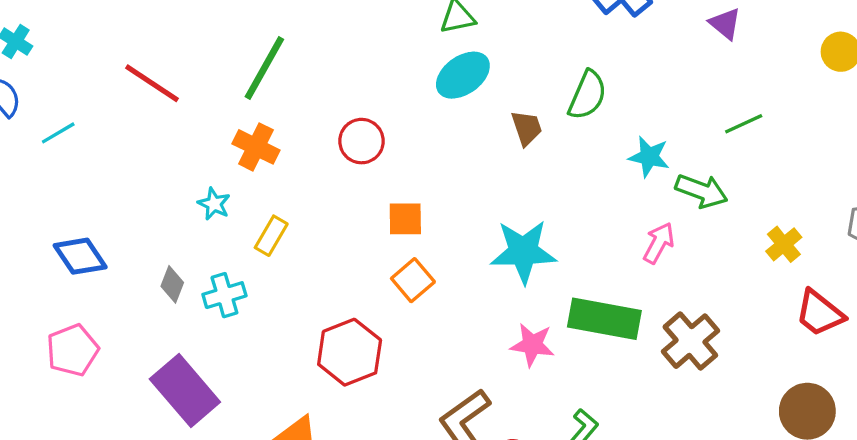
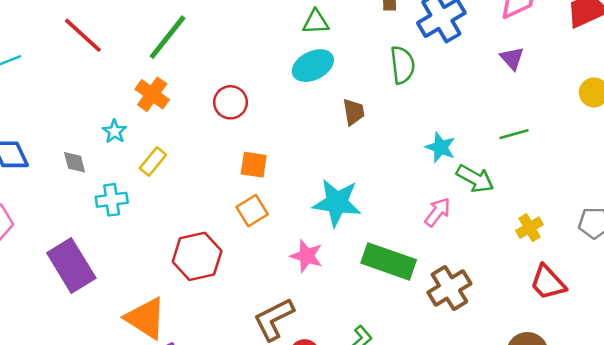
green semicircle: (587, 95) -> (402, 65), moved, turned -39
gray diamond: (172, 284) -> (75, 162), moved, turned -45
pink star: (532, 345) -> (307, 256), moved

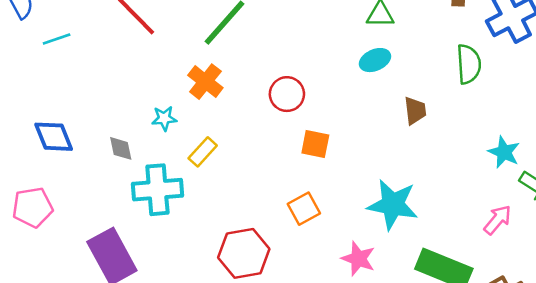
cyan ellipse: (313, 66) -> (375, 60), size x0.7
cyan star: (115, 131) -> (164, 118), turned 30
orange square: (254, 165) -> (315, 144), moved
cyan cross: (112, 200) -> (157, 190), size x1.5

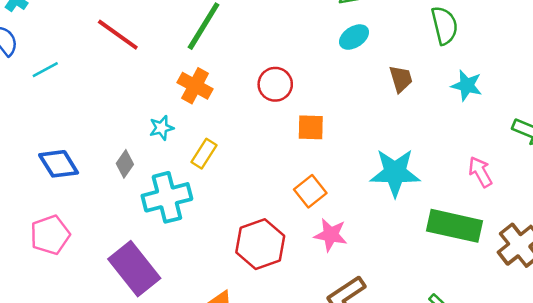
gray diamond: (121, 148) -> (125, 164), turned 56
cyan star: (504, 152) -> (467, 85), moved
pink arrow: (498, 220) -> (480, 172), moved, turned -60
pink star: (358, 259) -> (331, 235), moved

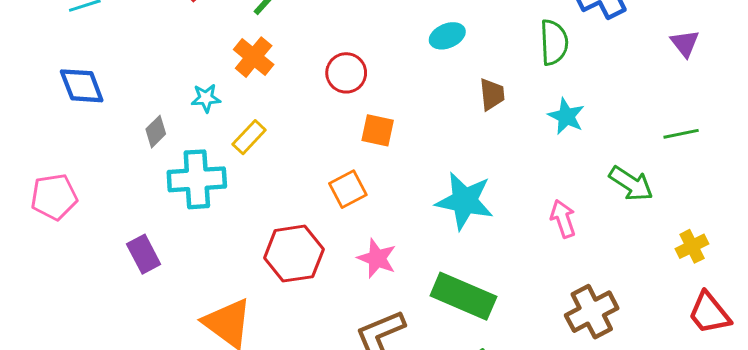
blue diamond: (59, 164) -> (82, 86), moved
orange square: (310, 191) -> (348, 189), moved
green rectangle: (455, 226) -> (463, 296), moved
purple rectangle: (134, 269) -> (144, 254), size x0.6

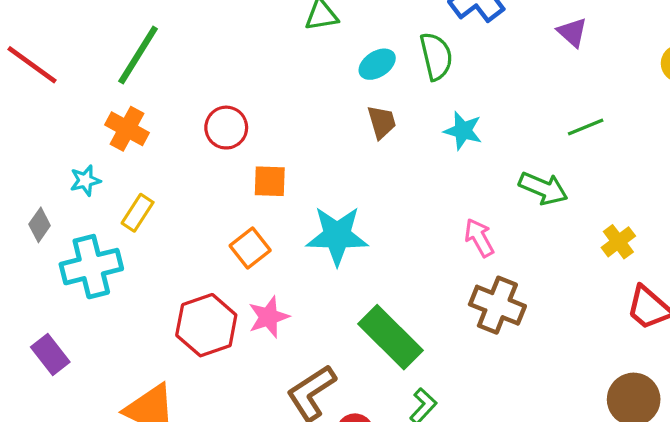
cyan ellipse: (447, 36) -> (377, 64), moved
cyan star: (465, 201) -> (337, 236), moved
pink star: (377, 258) -> (269, 317), moved, turned -30
green rectangle: (463, 296) -> (390, 337), turned 32
brown cross: (592, 312) -> (497, 305), moved, turned -30

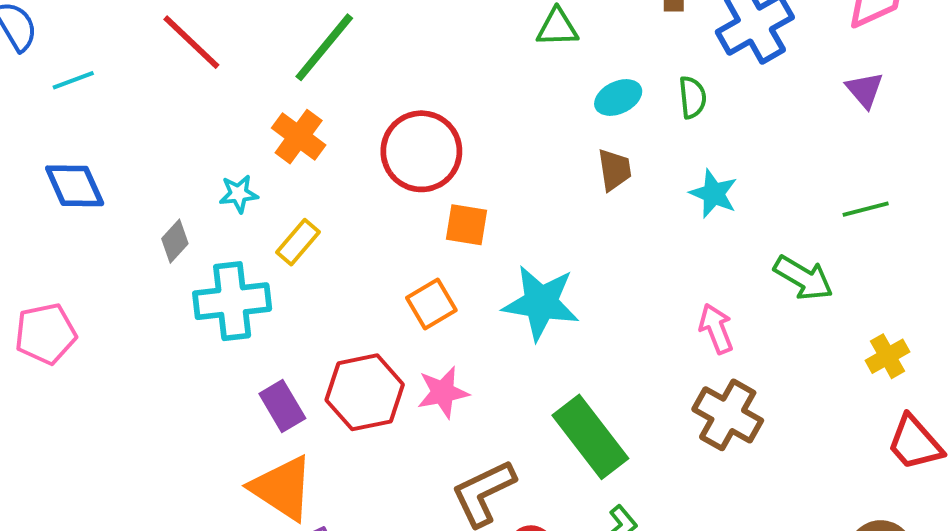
green semicircle: (436, 56) -> (692, 97), size x0.7
red circle: (226, 128) -> (421, 151), size x1.5
purple rectangle: (50, 355) -> (282, 406), moved

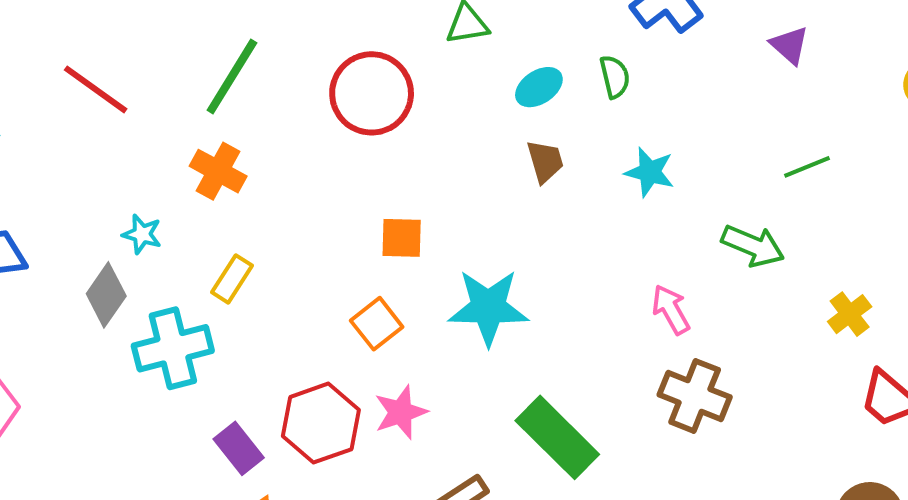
red circle: (421, 151) -> (372, 93), moved
cyan star: (239, 194) -> (142, 234), moved, turned 30
gray diamond: (175, 241) -> (106, 295), size x1.4

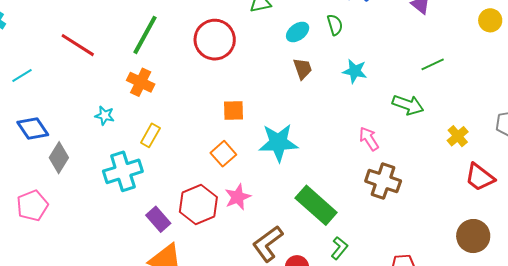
gray diamond: (106, 295) -> (59, 158), moved

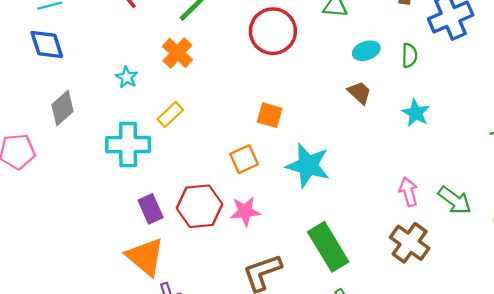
brown trapezoid: (303, 69) -> (359, 93), turned -45
green arrow: (408, 105) -> (455, 200), moved
blue diamond: (33, 129) -> (47, 45), moved

